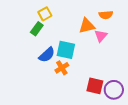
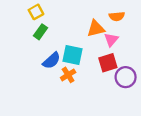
yellow square: (45, 14) -> (36, 12), moved
red square: (95, 86) -> (108, 63), moved, turned -30
purple circle: (114, 90) -> (126, 77), moved

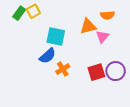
green rectangle: (40, 32) -> (19, 13), moved
cyan square: (73, 55) -> (56, 37), moved
red square: (108, 63) -> (96, 72), moved

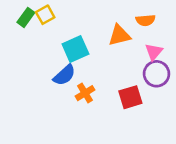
cyan square: (56, 37) -> (75, 49), turned -36
pink triangle: (102, 37) -> (154, 52), moved
purple circle: (116, 71) -> (156, 74), moved

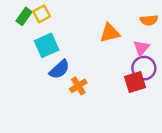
orange semicircle: (145, 20) -> (149, 20), moved
cyan square: (75, 49) -> (47, 45), moved
red square: (130, 97) -> (135, 82), moved

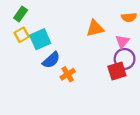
yellow square: (42, 14) -> (22, 35), moved

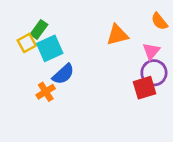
green rectangle: (21, 14) -> (39, 29), moved
orange semicircle: (129, 17) -> (159, 21), turned 56
orange cross: (68, 74) -> (46, 92), moved

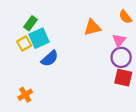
yellow square: (27, 43) -> (24, 44), moved
red square: (144, 88) -> (123, 78), moved, turned 30
orange cross: (46, 92) -> (25, 95), moved

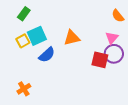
green rectangle: (31, 23) -> (24, 14), moved
orange triangle: (92, 28) -> (72, 38), moved
red square: (123, 78) -> (100, 60), moved

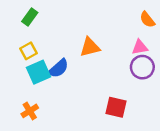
cyan square: (37, 36) -> (39, 72), moved
pink triangle: (112, 38) -> (140, 47), turned 40
red square: (100, 60) -> (116, 107), moved

